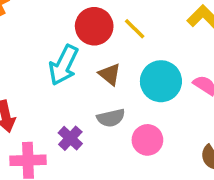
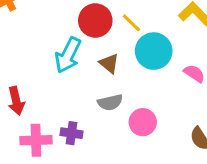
cyan circle: (161, 81) -> (154, 51), moved
purple cross: (70, 138) -> (71, 133), moved, turned -35

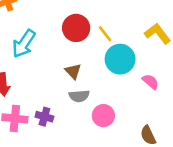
cyan arrow: (68, 55) -> (24, 44), moved
brown triangle: (109, 63) -> (73, 71), moved

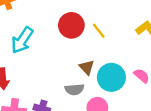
cyan circle: (120, 59) -> (111, 77), moved
brown triangle: (73, 71) -> (87, 67), moved

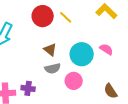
brown triangle: (87, 67) -> (50, 50), moved

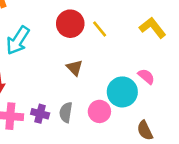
cyan circle: (82, 54) -> (122, 92), moved
gray semicircle: (53, 68) -> (66, 112), moved, turned 105

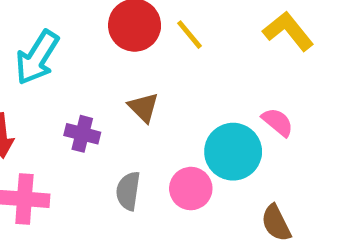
purple cross: (40, 114) -> (82, 134), moved

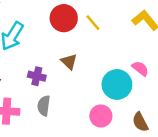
pink circle: (191, 189) -> (101, 116), moved
gray semicircle: (128, 191) -> (44, 106), moved

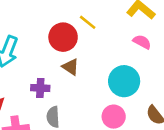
red circle: (64, 18) -> (63, 37), moved
pink semicircle: (140, 68) -> (142, 42), moved

